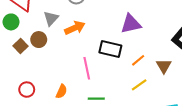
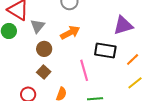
gray triangle: (51, 18) -> (38, 26), moved
brown circle: (39, 40) -> (44, 49), moved
brown square: (21, 46) -> (44, 72), moved

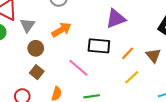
pink line: (84, 70) -> (78, 68), turned -30

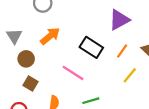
purple triangle: (116, 19) -> (119, 20), moved
black rectangle: (99, 46) -> (91, 47), turned 35

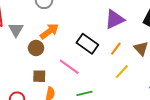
brown circle: (26, 59) -> (36, 48), moved
brown square: (31, 83) -> (39, 76), moved, turned -32

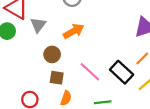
black rectangle: (87, 44) -> (122, 72), moved
brown circle: (36, 48) -> (52, 54), moved

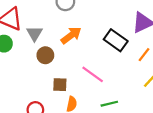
brown circle: (52, 54) -> (45, 55), moved
black rectangle: (122, 72) -> (116, 40), moved

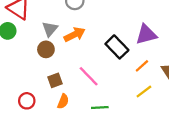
gray triangle: (35, 34) -> (50, 29), moved
brown square: (60, 85) -> (55, 80), turned -32

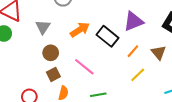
orange arrow: (74, 35) -> (80, 30), moved
brown circle: (46, 49) -> (51, 53), moved

